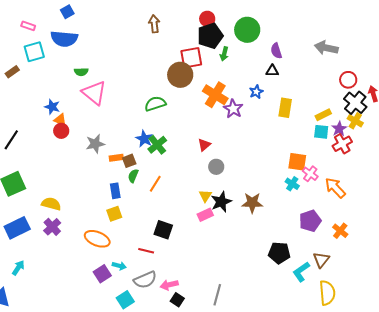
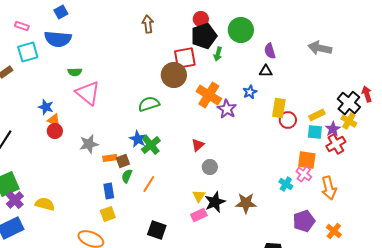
red circle: (348, 80) -> (288, 120), moved
orange square: (297, 162) -> (307, 160), moved
orange arrow: (335, 188) -> (329, 188), turned -150
purple cross: (52, 227) -> (15, 200), moved

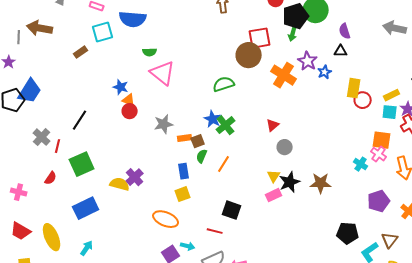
black pentagon: (204, 36) -> (296, 16), moved
purple star: (227, 109) -> (308, 61), moved
purple cross: (15, 200) -> (135, 177), moved

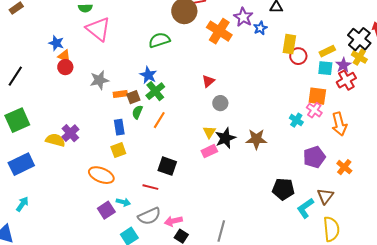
green cross: (226, 125) -> (155, 91), moved

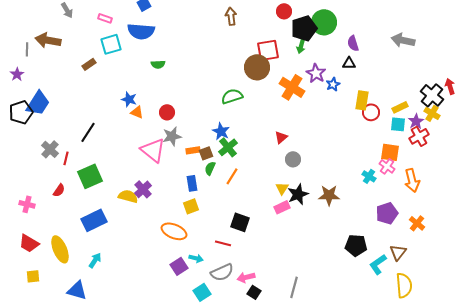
pink triangle: (98, 29) -> (153, 150), moved
red circle: (65, 67) -> (167, 112), moved

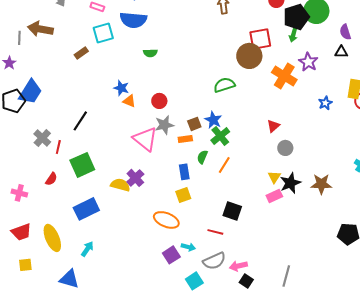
blue star: (333, 84) -> (325, 103), moved
brown square: (206, 153) -> (194, 124), moved
red trapezoid: (29, 243) -> (21, 232), turned -50

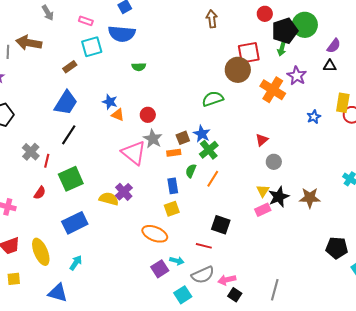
purple semicircle: (345, 32) -> (334, 46), turned -126
blue trapezoid: (30, 92) -> (66, 103), moved
gray star: (164, 125) -> (153, 139), turned -30

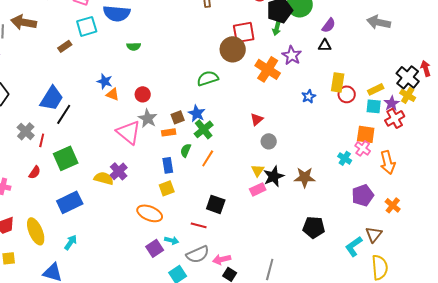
blue trapezoid: (66, 103) -> (52, 98), moved
black pentagon: (337, 248) -> (314, 227), moved

